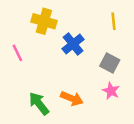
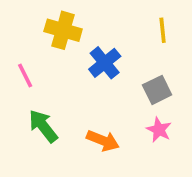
gray square: (110, 63) -> (157, 90), turned 36
green arrow: (39, 104) -> (43, 126), moved

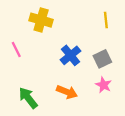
blue cross: (105, 63) -> (71, 55), moved
green arrow: (43, 126) -> (28, 98), moved

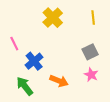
yellow cross: (41, 20) -> (53, 18), moved, turned 30
blue cross: (71, 55) -> (34, 61), moved

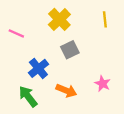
pink line: (14, 44) -> (16, 33), moved, turned -40
gray square: (90, 52) -> (70, 50), moved

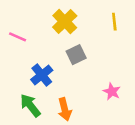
orange arrow: (66, 91) -> (65, 109), moved, turned 54

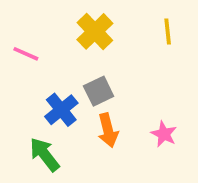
gray square: (76, 55) -> (99, 91), moved
orange arrow: (65, 109) -> (108, 130), moved

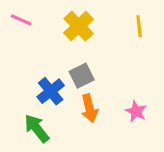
pink line: (26, 54) -> (21, 20), moved

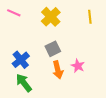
blue cross: (51, 91) -> (21, 60), moved
pink star: (136, 111) -> (78, 66), moved

